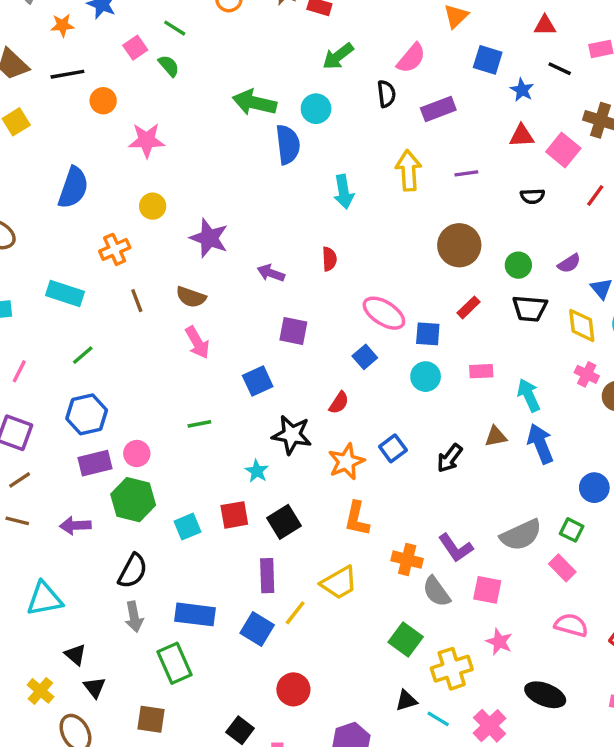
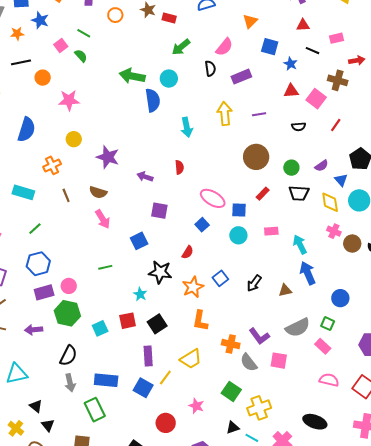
brown triangle: (496, 436) -> (285, 290), moved
pink star: (499, 642) -> (196, 406), moved

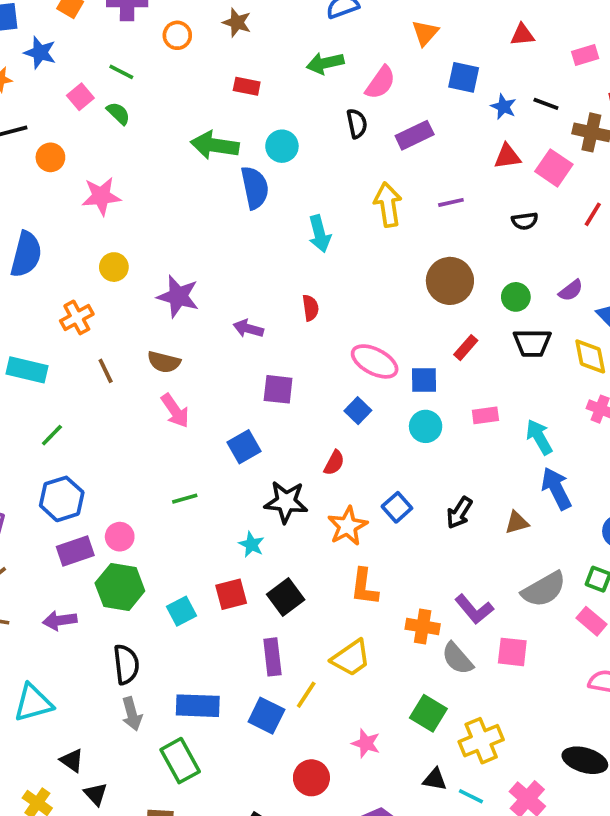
red rectangle: (169, 18) -> (247, 86), moved
green arrow: (181, 47) -> (325, 63), moved, turned 30
black line: (312, 51) -> (546, 104), moved
black semicircle: (68, 356) -> (126, 664), turned -30
black triangle: (233, 428) -> (435, 779), turned 32

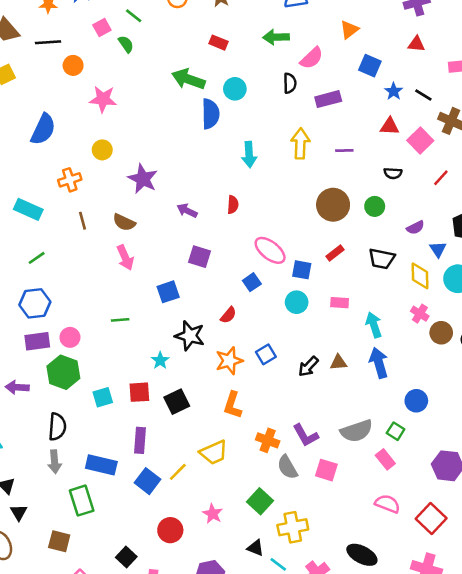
green circle: (516, 297) -> (375, 206), moved
brown triangle: (517, 523) -> (338, 362), moved
purple rectangle: (272, 657) -> (140, 440), moved

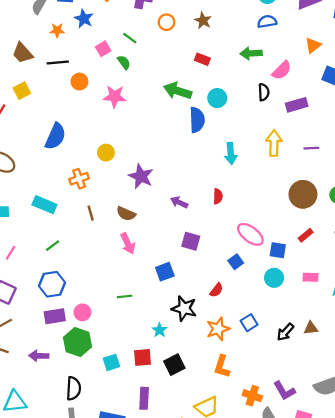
pink star: (103, 99) -> (115, 96), moved

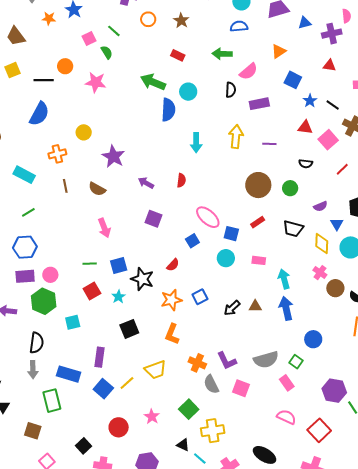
black line: (58, 62) -> (44, 80), moved
pink arrow: (128, 243) -> (104, 228), moved
blue square: (165, 272) -> (119, 266), moved
red square: (142, 357) -> (92, 291), moved, turned -30

